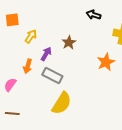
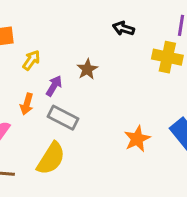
orange star: (106, 62) -> (137, 139), moved
yellow semicircle: (62, 103) -> (51, 158), moved

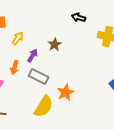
orange star: (137, 139) -> (66, 92), moved
yellow semicircle: (51, 158) -> (44, 106), moved

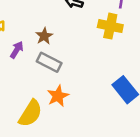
gray rectangle: (39, 76) -> (49, 62), moved

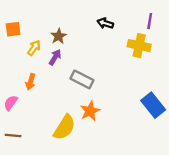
brown star: (44, 36) -> (59, 36), moved
purple arrow: (17, 50) -> (55, 57), moved

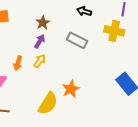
yellow arrow: (34, 48) -> (40, 61), moved
gray rectangle: (82, 79) -> (77, 40), moved

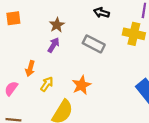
yellow arrow: (40, 61) -> (47, 84), moved
orange star: (71, 89) -> (81, 85), moved

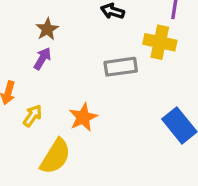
gray rectangle: (94, 44) -> (121, 67), moved, turned -35

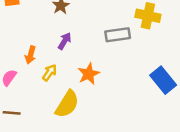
purple arrow: (42, 59) -> (65, 41), moved

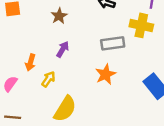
orange star: (89, 74) -> (106, 74), moved

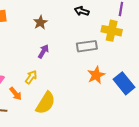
orange arrow: (30, 62) -> (16, 94), moved, turned -56
orange star: (106, 74) -> (96, 75), moved

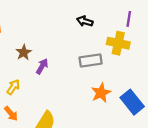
brown star: (40, 22) -> (24, 52), moved
yellow arrow: (31, 77) -> (13, 87), moved

